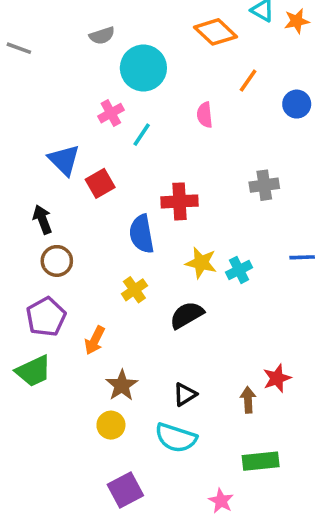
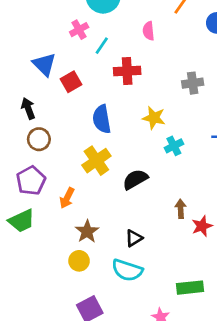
red cross: (179, 201) -> (127, 71), moved
yellow star: (201, 263) -> (154, 118), moved
yellow cross: (134, 290) -> (96, 161), size x1.5
brown arrow: (248, 400) -> (181, 209), moved

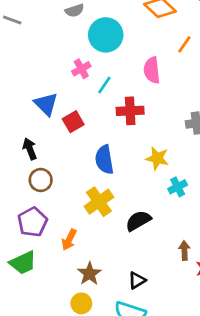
pink semicircle: (149, 31) -> (152, 70), size x1.4

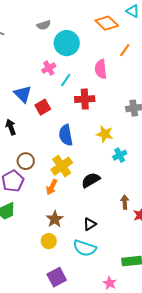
brown circle: (41, 180) -> (26, 161), moved
orange arrow: (69, 240) -> (52, 187), moved

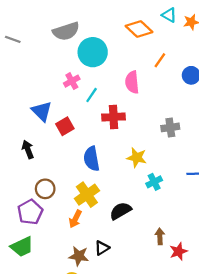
gray semicircle: (44, 25) -> (66, 31), size x1.6
brown star: (55, 219) -> (79, 256), turned -30
black triangle: (90, 224) -> (102, 248), moved

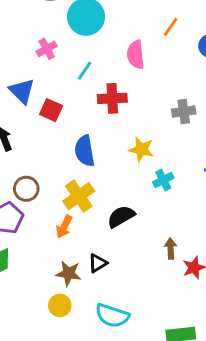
pink cross: (72, 81) -> (47, 49), moved
red square: (65, 126) -> (51, 110), turned -36

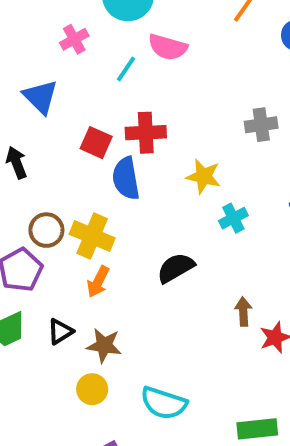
pink semicircle: (136, 55) -> (168, 47), moved, turned -68
red cross: (112, 98) -> (146, 133), moved
red square: (51, 110) -> (96, 143), moved
yellow cross: (79, 196) -> (92, 236), moved, turned -32
black triangle: (98, 263) -> (60, 331), moved

